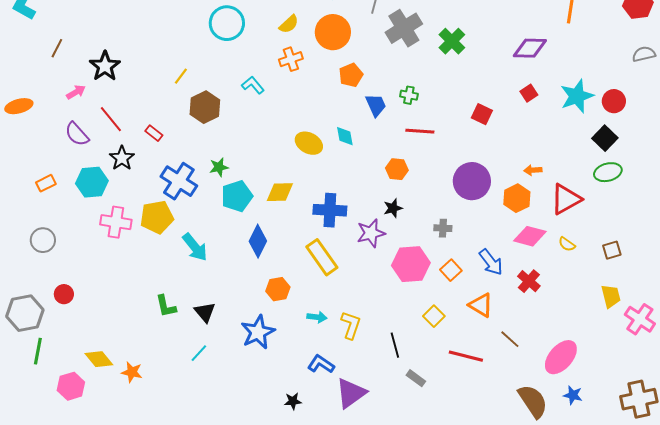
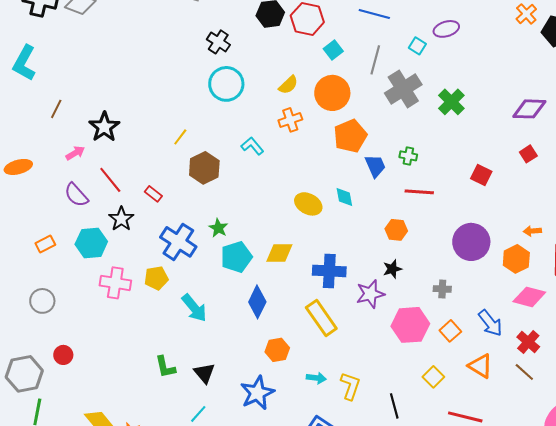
orange pentagon: (351, 75) -> (350, 136), size x1.4
green star: (219, 167) -> (218, 228), turned -30
yellow pentagon: (157, 217) -> (156, 278), size x0.7
brown line: (510, 339) -> (524, 372), moved

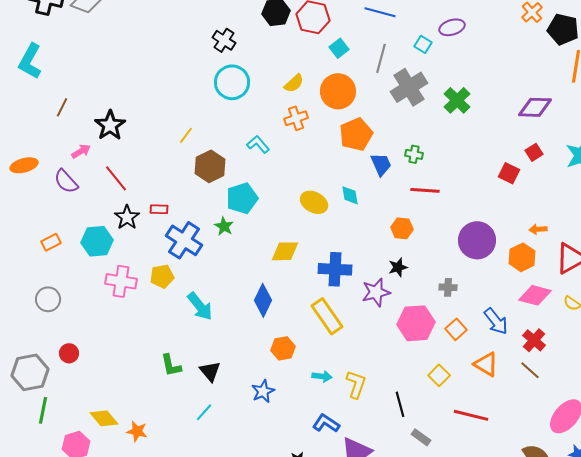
red square: (481, 175) -> (509, 173), moved
red rectangle: (153, 194) -> (159, 209), moved, turned -36
purple semicircle: (76, 195) -> (66, 181), moved
cyan pentagon: (236, 257) -> (242, 198), moved
blue star: (257, 393) -> (263, 391), size x0.7

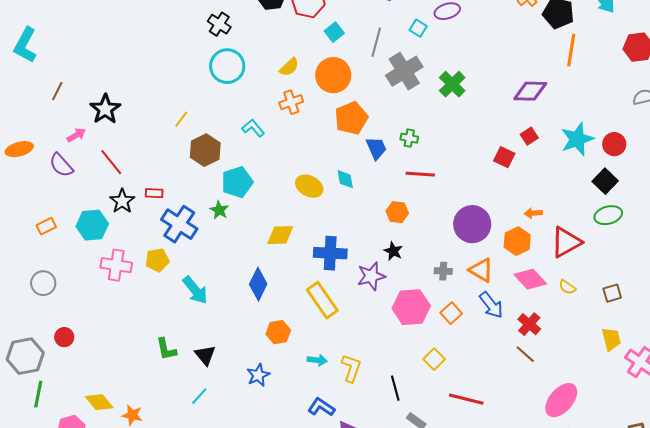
black star: (398, 267) -> (393, 251), turned -30
pink diamond: (535, 295) -> (530, 279), turned 32
orange triangle: (486, 364) -> (481, 270), moved

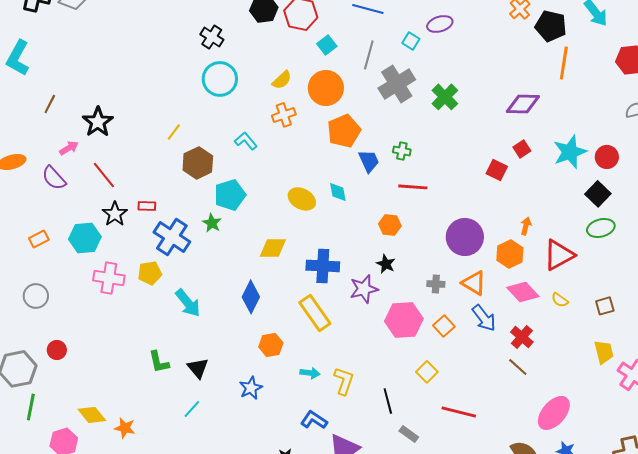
orange arrow: (533, 213) -> (526, 226), turned 108

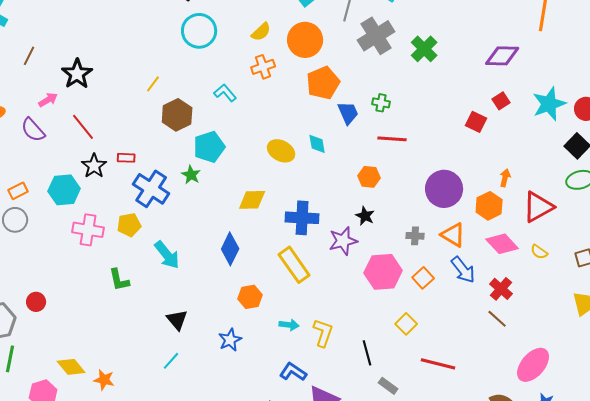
gray circle: (36, 296) -> (15, 220), moved
green L-shape: (159, 362) -> (119, 280), moved

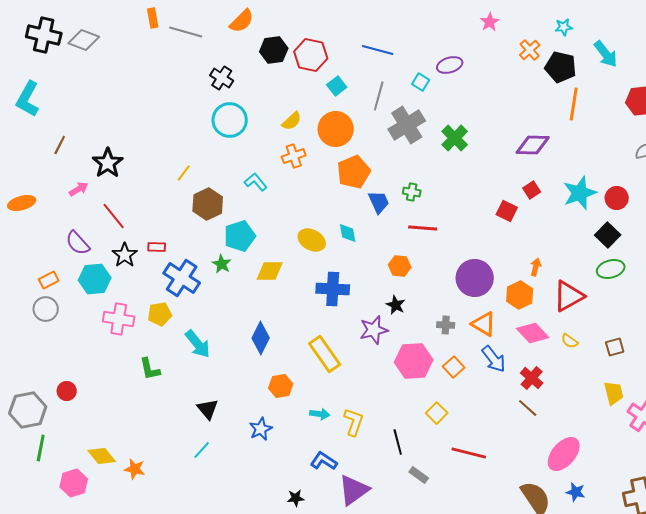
purple semicircle: (33, 130) -> (78, 243), moved
yellow diamond: (252, 200) -> (270, 271), moved
blue cross: (302, 218) -> (333, 289), moved

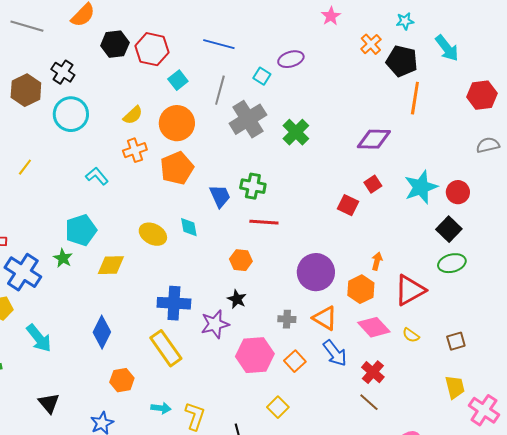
orange pentagon: (354, 172) -> (177, 168), moved
green cross: (412, 192) -> (253, 186), size x1.4
brown hexagon: (208, 204) -> (26, 90), moved
blue cross: (333, 289) -> (174, 303), moved

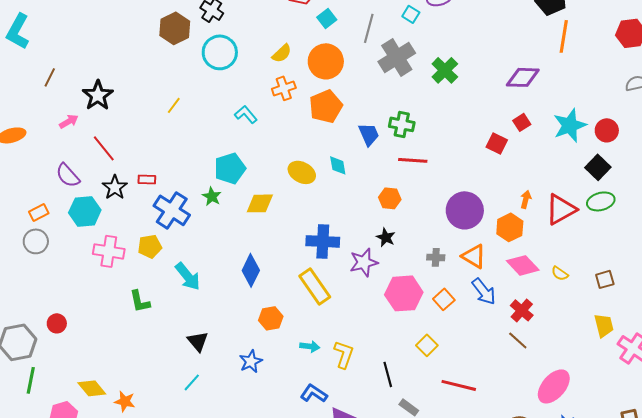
red triangle: (410, 290) -> (561, 209), moved

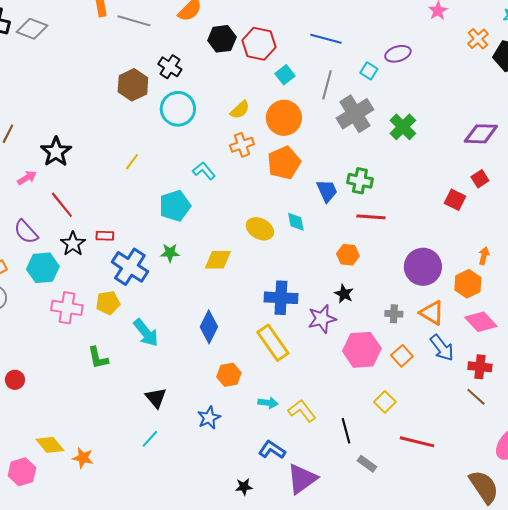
cyan pentagon: (230, 168) -> (175, 206), moved
green star: (212, 196) -> (170, 253), turned -30
red cross: (522, 310) -> (480, 367), turned -35
yellow L-shape: (344, 354) -> (302, 411), turned -56

